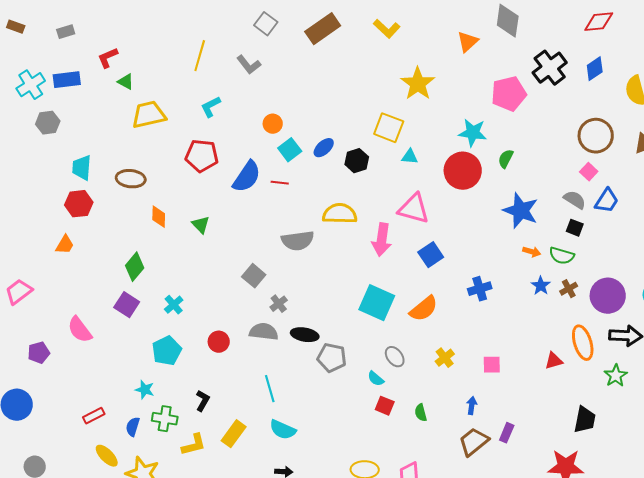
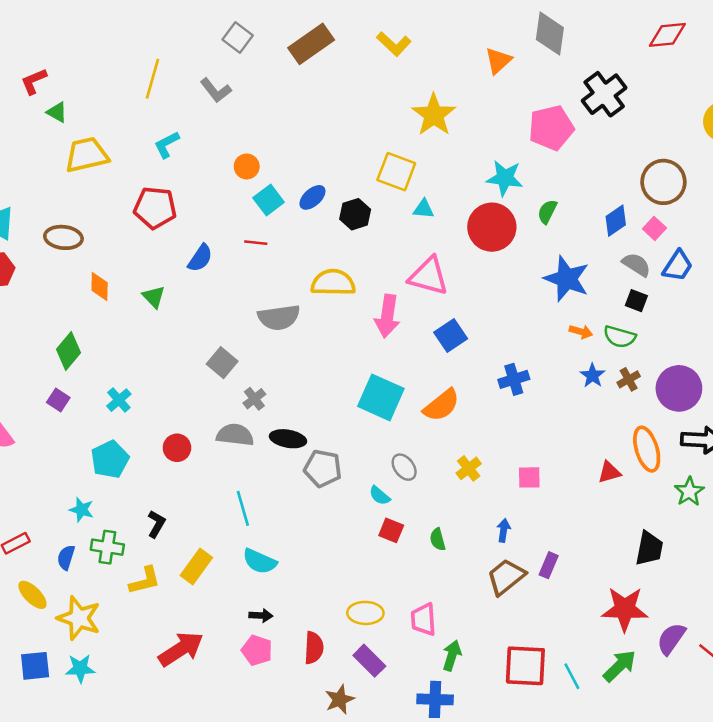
blue diamond: (595, 69) -> (616, 221), moved
blue semicircle: (247, 177) -> (200, 258), moved, size x0.7
purple square: (127, 305) -> (58, 400), size x0.7

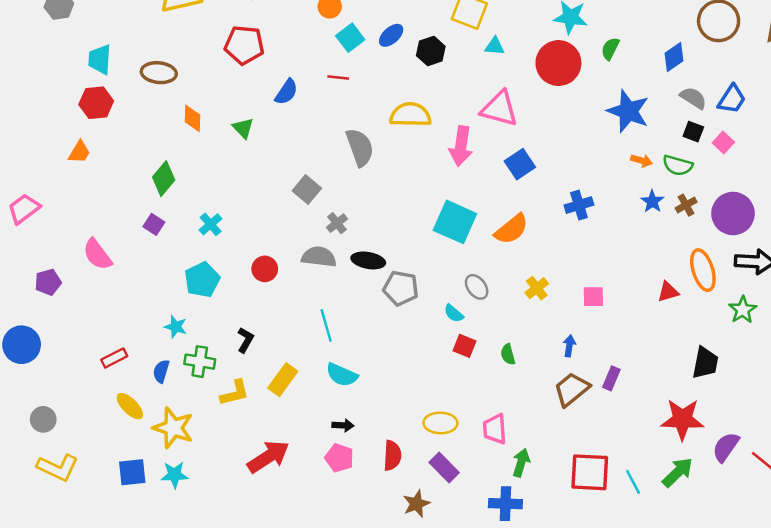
pink square: (654, 228) -> (723, 142), moved
gray semicircle: (279, 317) -> (360, 147), turned -102

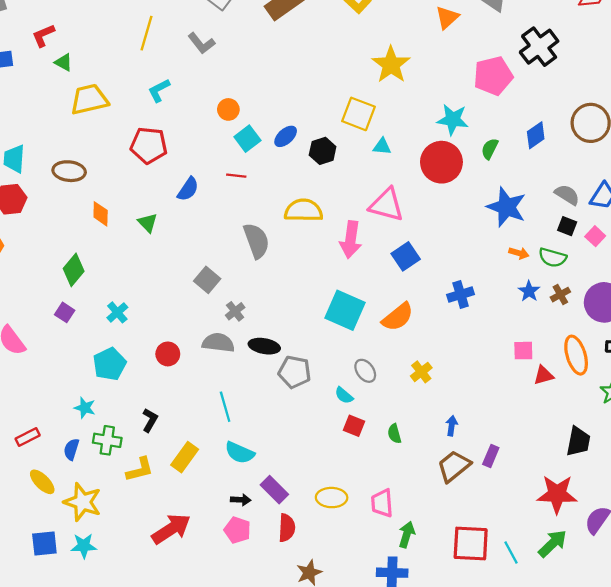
blue diamond: (674, 57) -> (536, 135), moved
pink square: (593, 297) -> (523, 351), moved
purple rectangle: (444, 468) -> (274, 490), moved

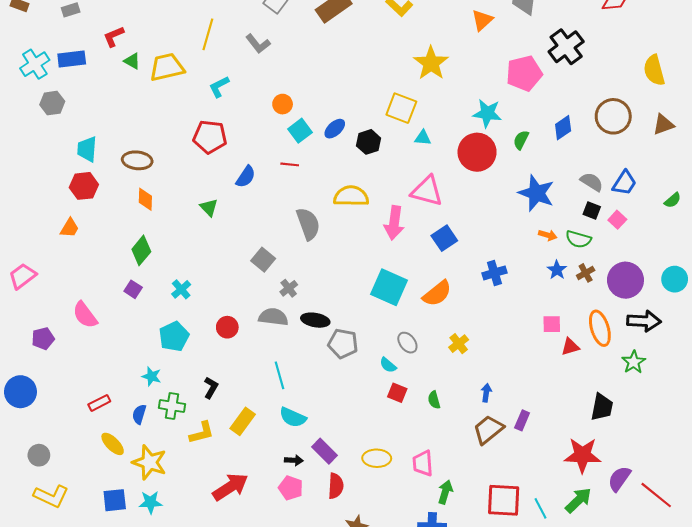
yellow trapezoid: (89, 99) -> (167, 67), moved
orange diamond: (101, 214) -> (145, 199), moved

